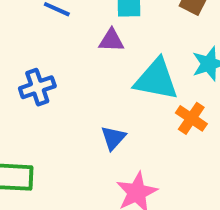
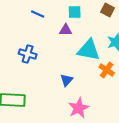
blue cross: (37, 87) -> (28, 54), turned 36

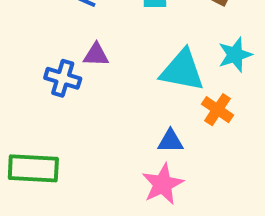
purple triangle: (66, 30) -> (96, 55), moved
blue triangle: (67, 80) -> (170, 141), moved, turned 48

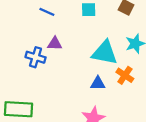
blue triangle: (170, 141) -> (98, 83), moved

